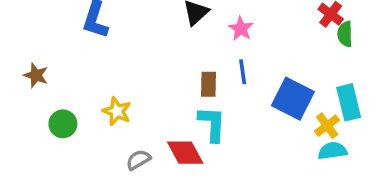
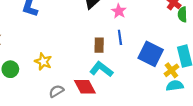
cyan L-shape: (212, 124) -> (101, 69), turned -55

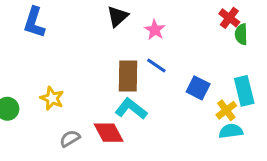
blue line: (120, 37) -> (156, 66), turned -48
brown rectangle: (99, 45) -> (128, 76), size x1.5
blue square: (151, 54) -> (198, 88), size x0.7

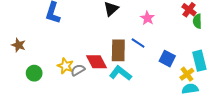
pink star: (155, 30) -> (147, 18), moved
red diamond: (109, 133) -> (97, 62), moved
gray semicircle: (70, 139) -> (78, 70), moved

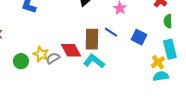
green semicircle: (197, 21) -> (168, 21), moved
blue square: (167, 59) -> (139, 37), moved
green circle: (34, 73) -> (21, 61), moved

